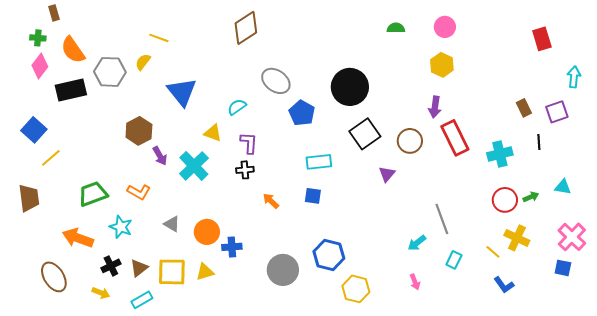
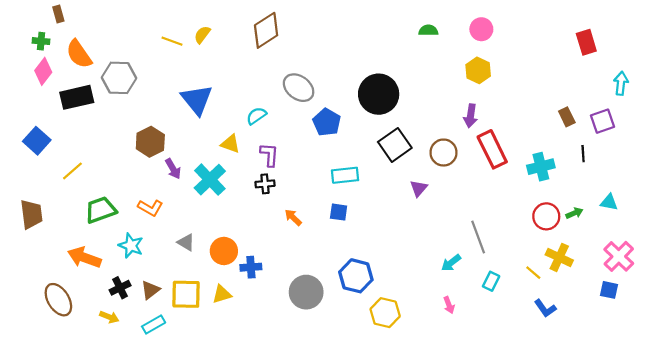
yellow semicircle: (143, 62) -> (202, 35), moved
yellow line: (51, 158) -> (72, 171), moved

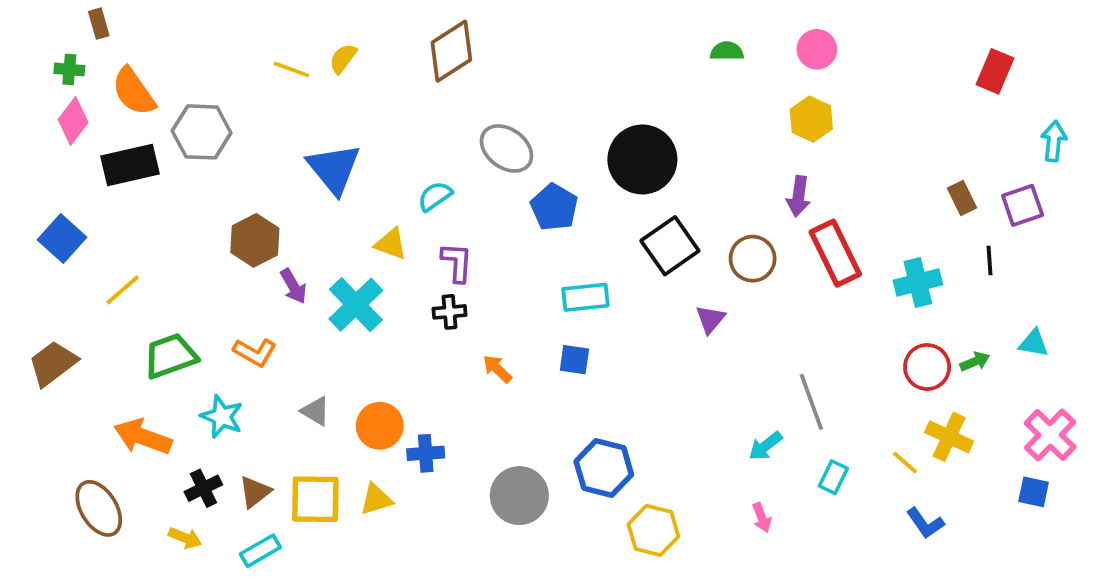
red rectangle: (586, 42) -> (995, 71), turned 40
brown trapezoid: (31, 214) -> (53, 363), turned -120

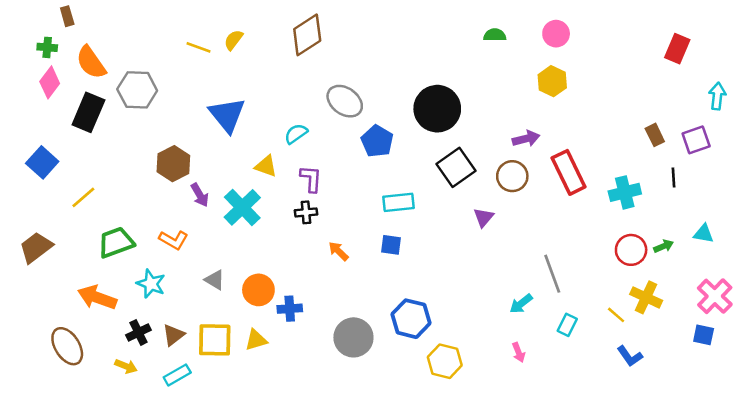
black rectangle: (130, 165) -> (88, 112), turned -54
purple arrow: (798, 196) -> (526, 139), moved, turned -112

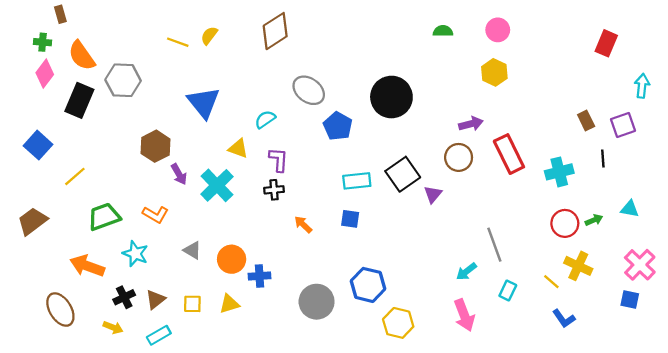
black square: (456, 167) -> (403, 174), moved
yellow square: (215, 340) -> (192, 304), size x0.6
pink arrow: (519, 352) -> (464, 315), size x1.8

